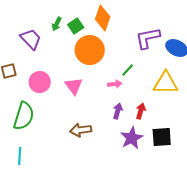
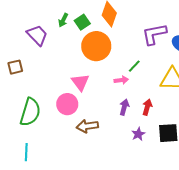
pink circle: (40, 82) -> (67, 104), moved
purple star: (132, 138) -> (138, 134), size x0.6

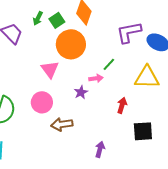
pink triangle: (80, 82) -> (50, 69), moved
purple arrow: (124, 107) -> (100, 149), moved
purple star: (138, 134) -> (81, 92), moved

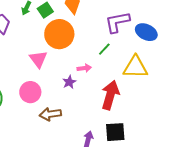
green line: (109, 64) -> (104, 49), moved
red arrow: (122, 105) -> (110, 95), size x1.8
black square: (143, 131) -> (115, 132), moved

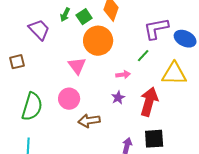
purple star: (69, 82) -> (118, 98), moved

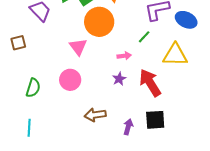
red arrow: (149, 102) -> (150, 83), turned -48
green semicircle: (32, 107) -> (33, 88), size x0.7
brown arrow: (89, 121) -> (95, 115), moved

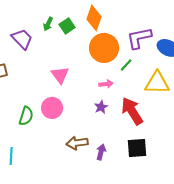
orange circle: (99, 22) -> (104, 48), moved
green semicircle: (33, 88) -> (26, 116), moved
purple arrow: (128, 127) -> (101, 152), moved

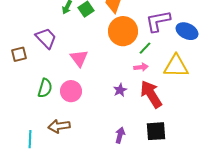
purple trapezoid: (22, 39) -> (46, 38), moved
pink arrow: (106, 84) -> (141, 67), moved
green semicircle: (26, 116) -> (45, 88), moved
brown arrow: (77, 143) -> (59, 126), moved

